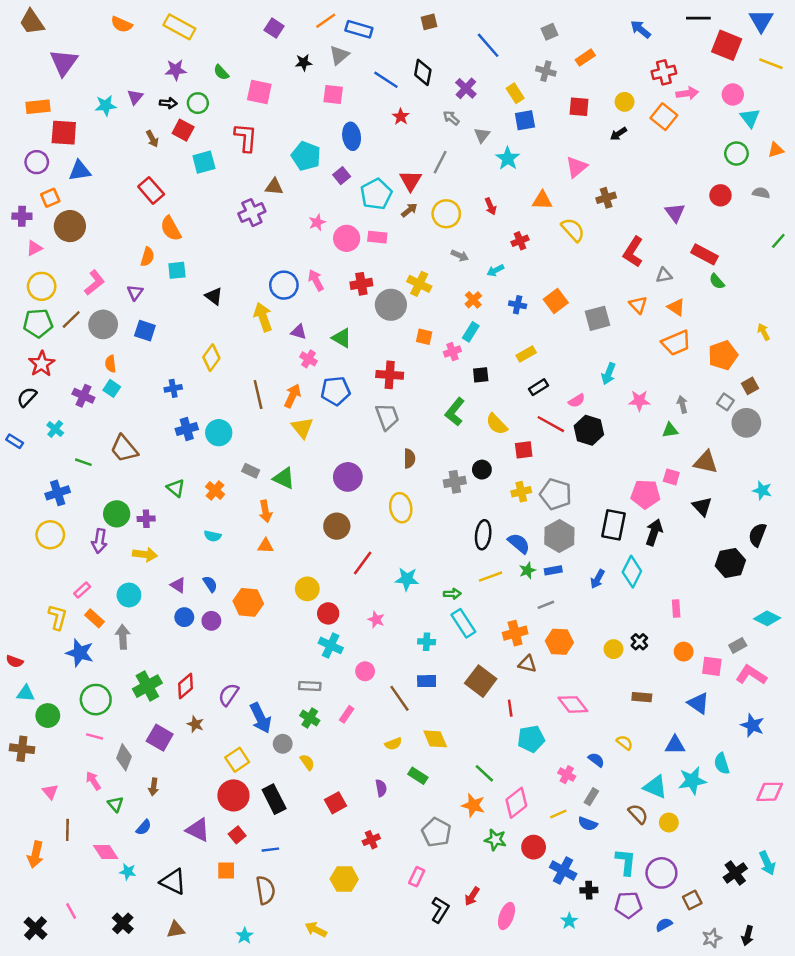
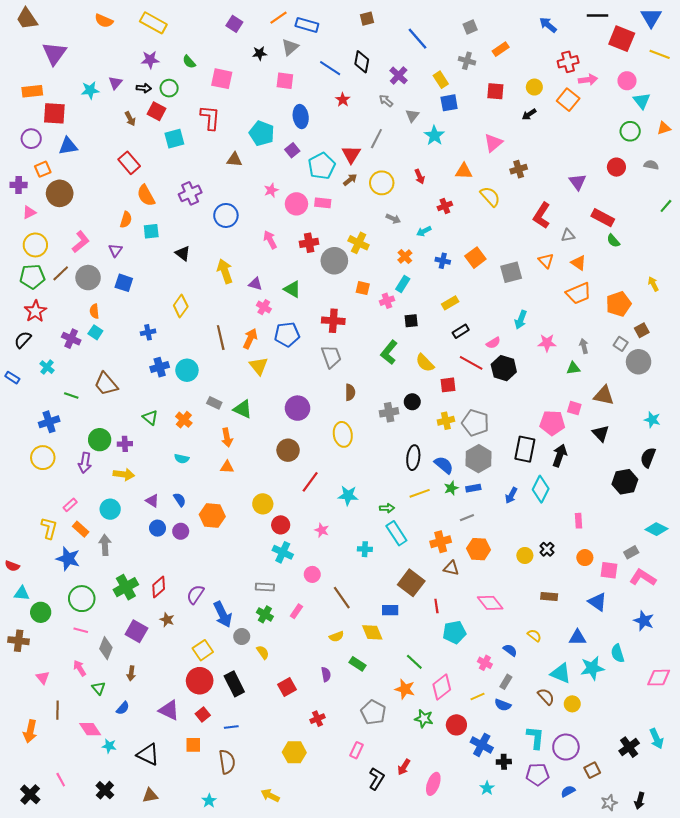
purple cross: (252, 213) -> (190, 193), moved
blue circle: (284, 285) -> (226, 215), moved
blue rectangle: (427, 681) -> (390, 610), moved

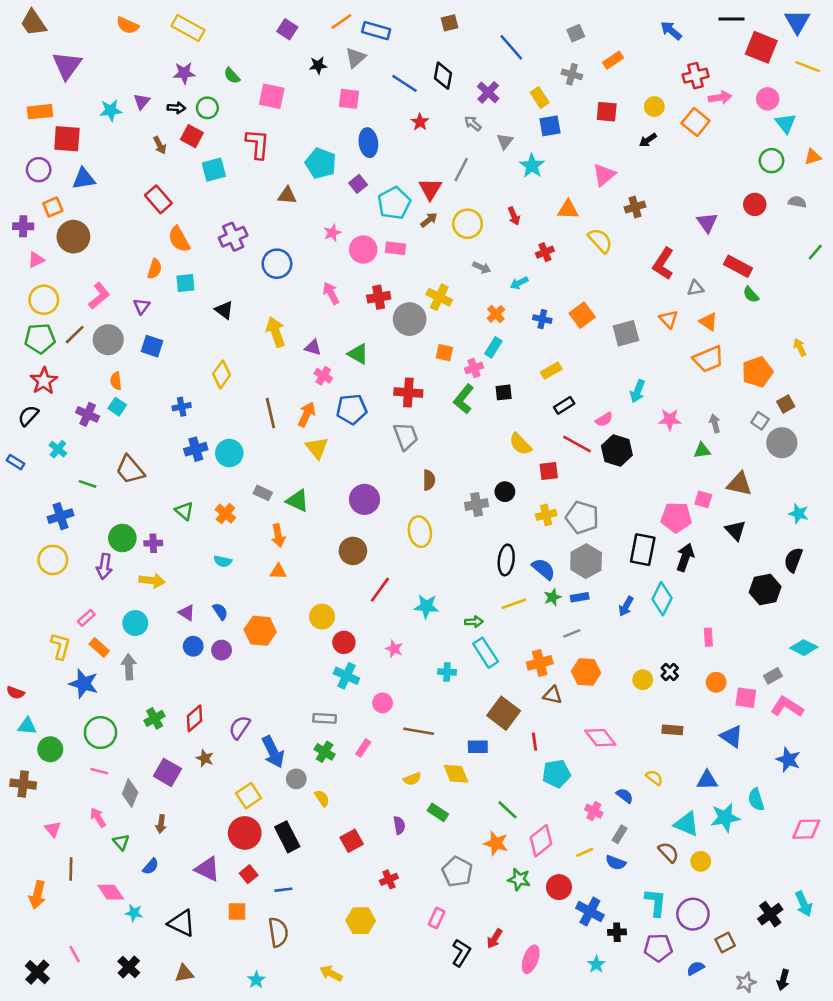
green L-shape: (389, 352) -> (464, 399), moved
green cross: (126, 587) -> (155, 718), size x0.7
brown line: (342, 598) -> (419, 731), turned -45

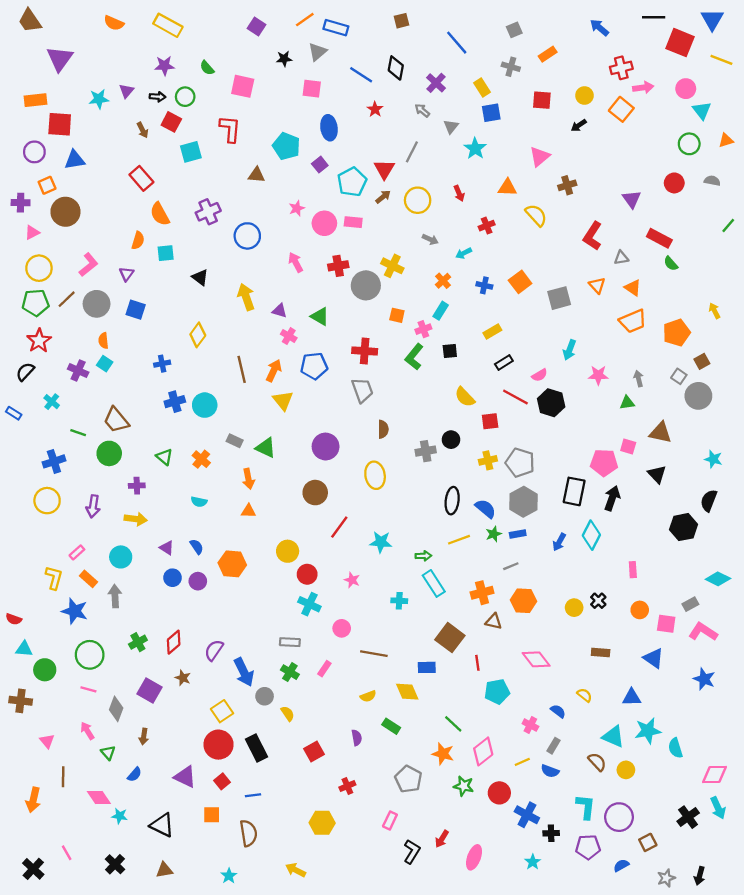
green circle: (122, 538) -> (109, 453), moved
cyan semicircle: (756, 799) -> (675, 748), moved
pink diamond: (806, 829) -> (715, 774), moved

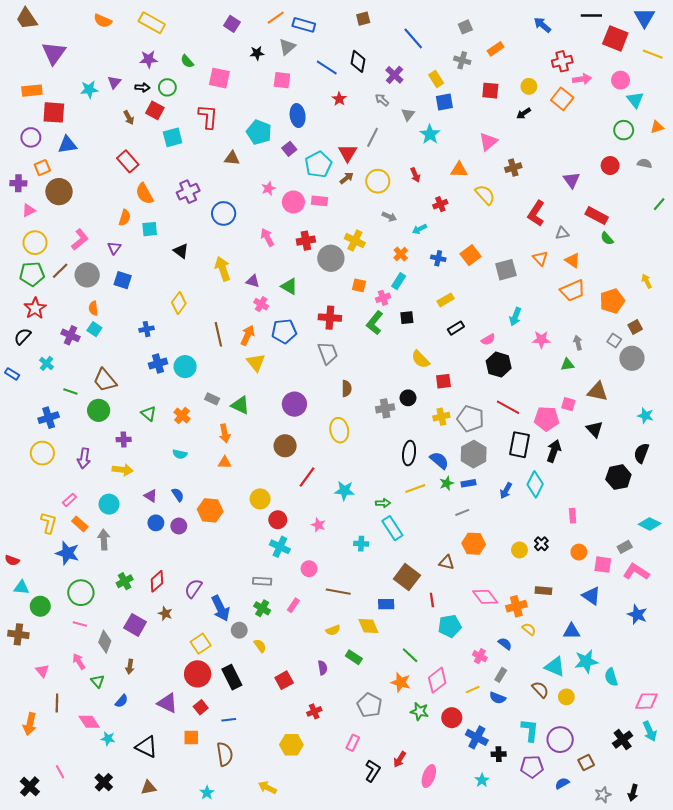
red line: (515, 397) -> (508, 407), moved
orange cross: (482, 593) -> (516, 606), moved

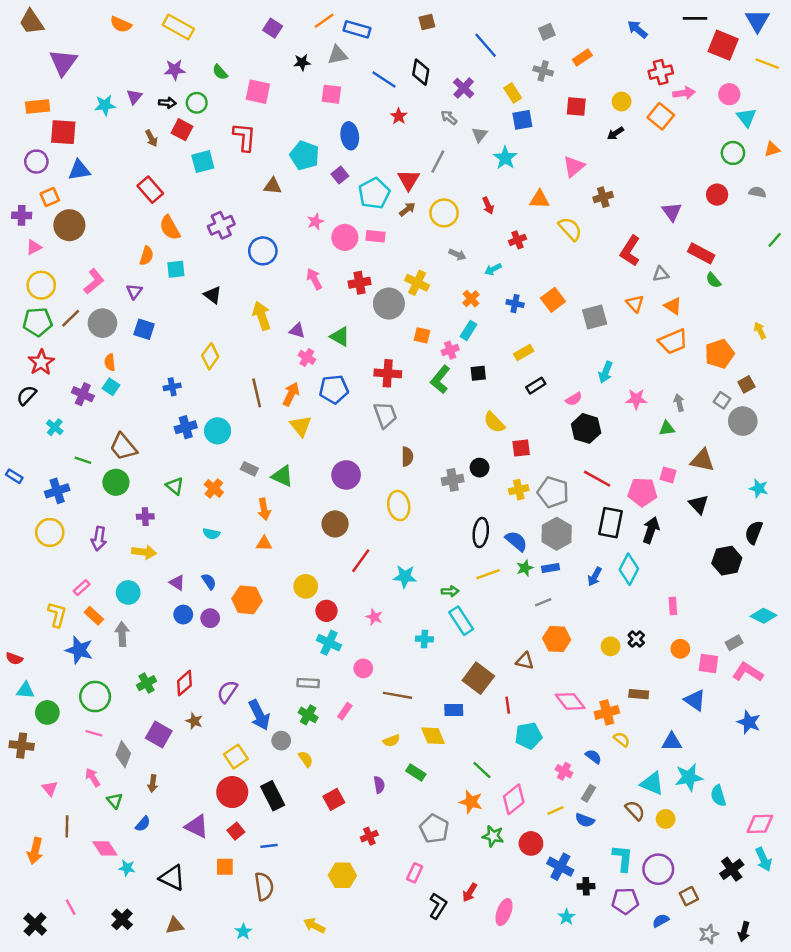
gray triangle: (287, 47) -> (338, 55), turned 30
blue rectangle: (12, 374) -> (14, 476), moved

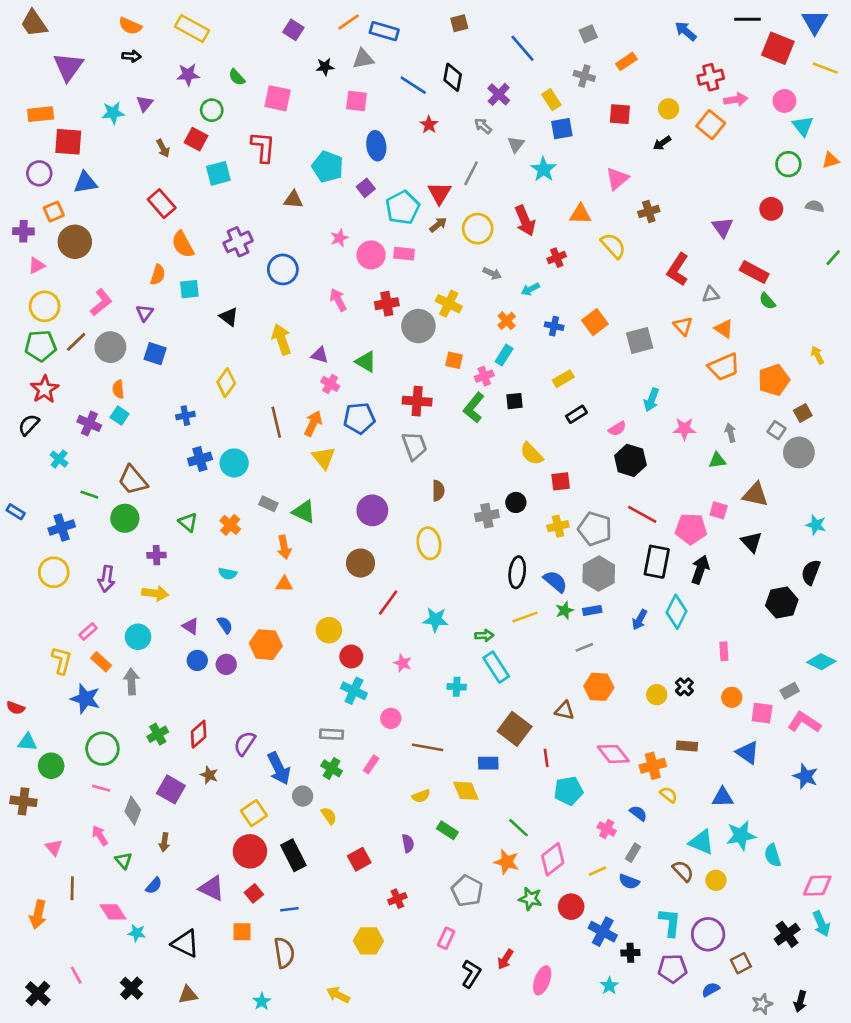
black arrow: (167, 103) -> (131, 56), moved
red arrow: (488, 206) -> (525, 221), size x1.6

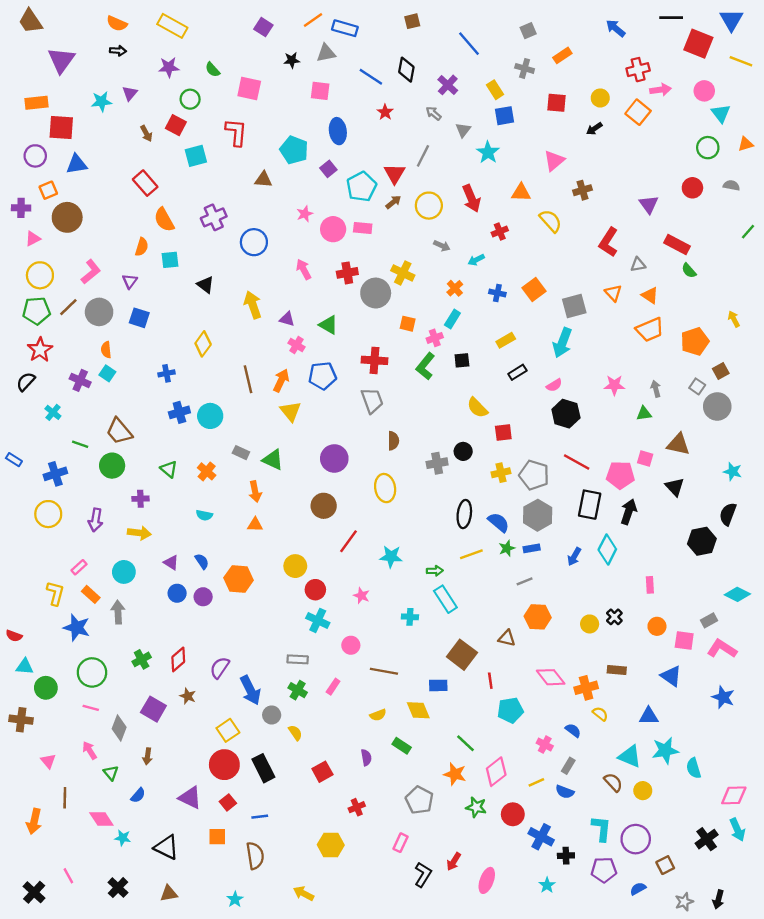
cyan arrow: (651, 400) -> (562, 343), moved, size x1.4

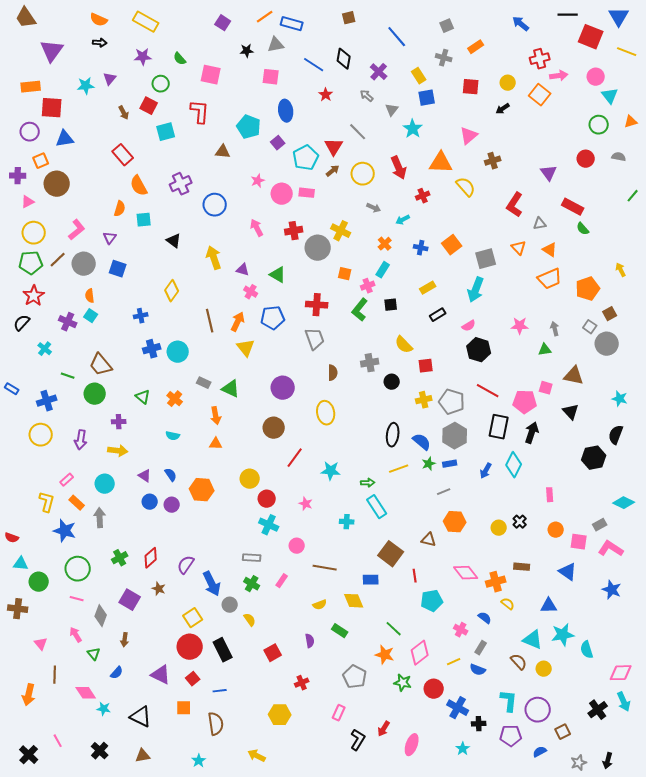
gray line: (423, 156) -> (358, 132), turned -72
orange triangle: (521, 193) -> (441, 163), size x1.4
gray cross: (437, 463) -> (370, 363), moved

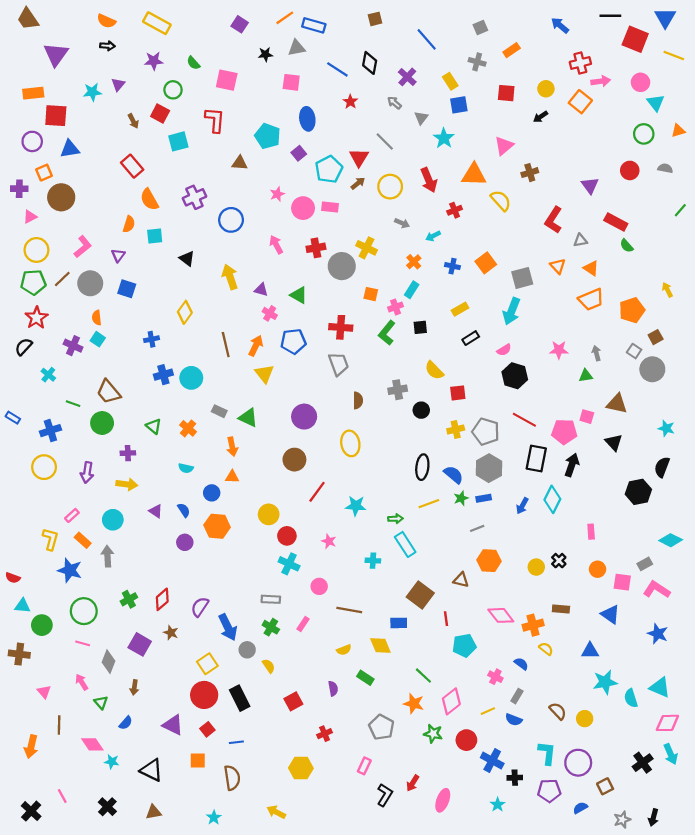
blue circle: (150, 502) -> (212, 493), moved
cyan triangle: (533, 640) -> (660, 687), moved

